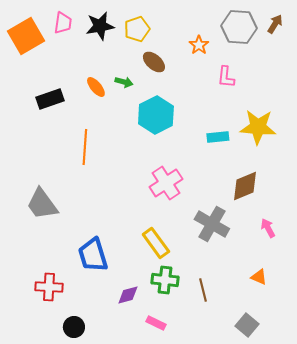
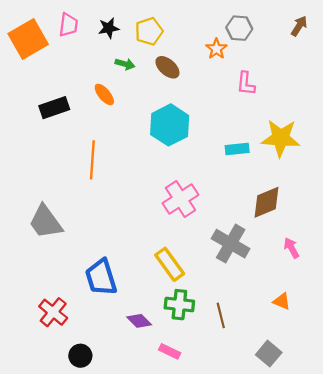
black star: (100, 26) -> (109, 28), size x0.7
gray hexagon: (239, 27) -> (239, 28), moved, size x0.7
green arrow: (124, 82) -> (125, 64), moved
red cross: (49, 287) -> (53, 312), turned 36
purple diamond: (128, 295) -> (139, 321), turned 60

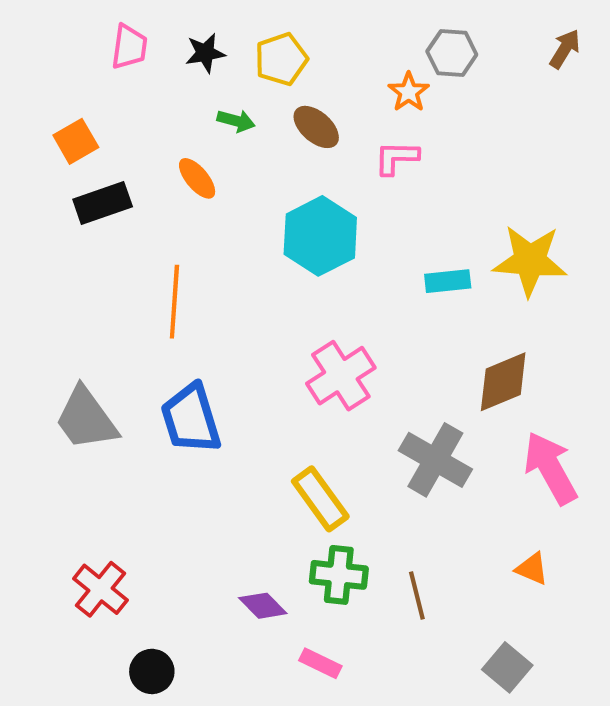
orange square: (28, 39) -> (76, 141), moved, size x0.6
pink L-shape: (246, 84) -> (396, 158), moved, turned 85
pink arrow: (292, 248) -> (550, 468), size x1.8
blue trapezoid: (101, 277) -> (191, 419), moved

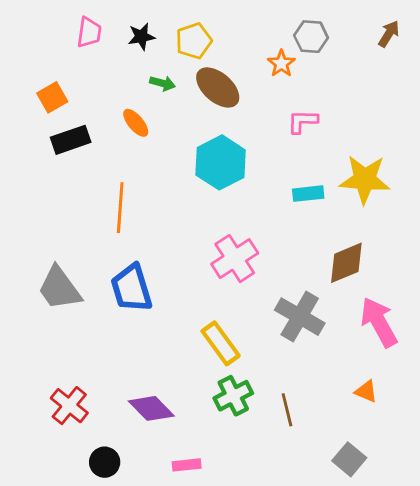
brown ellipse: (316, 127) -> (218, 87), size x1.4
pink L-shape: (396, 158) -> (303, 121), moved
green cross: (339, 575) -> (233, 396), turned -33
purple diamond: (263, 606) -> (151, 408), moved, size x1.4
pink rectangle: (320, 663) -> (187, 465), moved, turned -32

